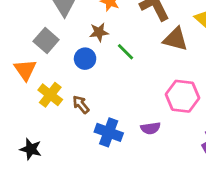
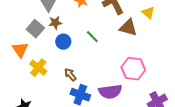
brown star: (99, 32) -> (55, 23), moved
brown arrow: (81, 105) -> (70, 75), moved
purple semicircle: (150, 128) -> (110, 92), size x1.6

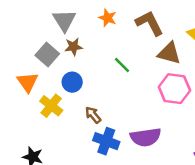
blue circle: (63, 42) -> (72, 82), moved
pink hexagon: (133, 69) -> (174, 89), moved

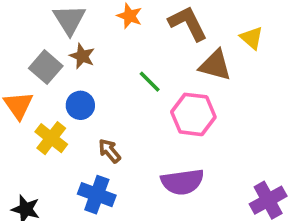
brown star: (73, 47) -> (82, 56), turned 30
pink hexagon: (174, 89) -> (193, 114), moved
blue cross: (106, 141) -> (97, 195), moved

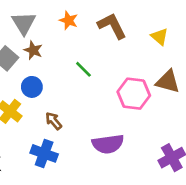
brown triangle: (215, 65) -> (168, 81), moved
pink hexagon: (193, 114) -> (134, 94), moved

